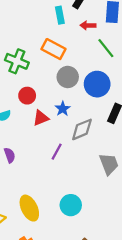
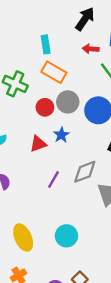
cyan rectangle: (60, 15) -> (46, 44), moved
red circle: (27, 96) -> (45, 107), moved
gray diamond: (82, 129) -> (85, 172), moved

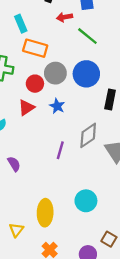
red triangle: (38, 144) -> (26, 108), moved
yellow ellipse: (23, 238) -> (45, 213), turned 40

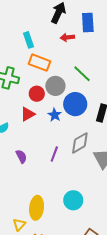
green line: (87, 36) -> (82, 74), moved
blue circle: (86, 74) -> (75, 104), moved
purple semicircle: (14, 164) -> (21, 156), moved
yellow triangle: (16, 230) -> (19, 225), moved

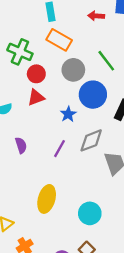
red circle: (37, 94) -> (36, 74), moved
blue star: (55, 115) -> (68, 114), moved
cyan circle: (73, 200) -> (90, 213), moved
yellow ellipse: (37, 208) -> (47, 199), moved

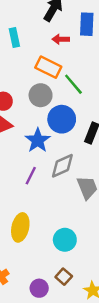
orange rectangle: (59, 40) -> (48, 67), moved
blue star: (68, 114) -> (38, 140), size x1.5

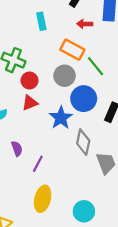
gray diamond: (62, 166) -> (83, 142), turned -55
purple line: (31, 176) -> (38, 164), moved

